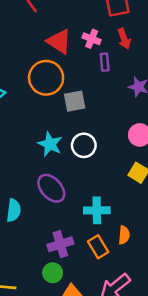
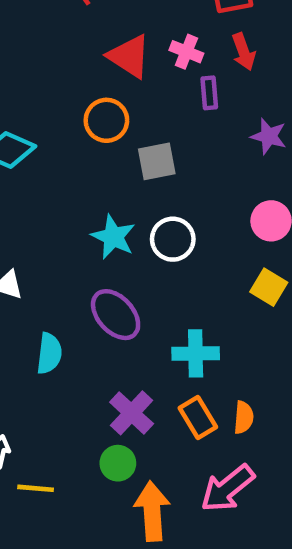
orange circle: (46, 78) -> (106, 120), size x0.7
orange semicircle: (124, 235) -> (244, 417), moved
purple cross: (60, 244) -> (132, 413), turned -30

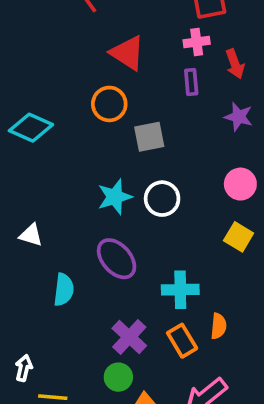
pink cross: (186, 52) -> (197, 42), moved, turned -30
red arrow: (244, 52) -> (235, 64), moved
cyan star: (113, 237) -> (115, 197), turned 30
orange semicircle: (244, 417) -> (219, 326), moved

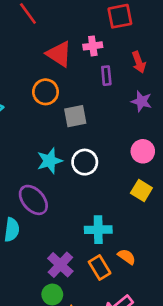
pink cross: (197, 42) -> (93, 46), moved
purple ellipse: (117, 259) -> (33, 200), moved
orange semicircle: (219, 326) -> (127, 257), turned -60

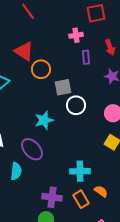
red triangle: (59, 54) -> (24, 51), moved
white circle: (85, 162) -> (76, 105), moved
purple cross: (60, 265) -> (52, 197), turned -36

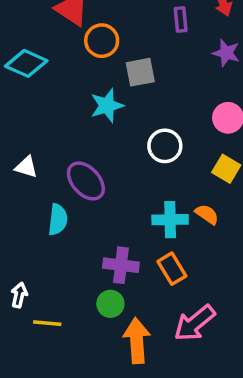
white circle: (76, 105) -> (165, 146), moved
cyan star: (44, 120) -> (107, 106), moved
orange semicircle: (101, 191) -> (207, 214), moved

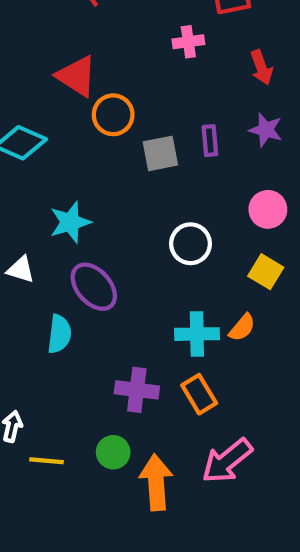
purple rectangle: (181, 20) -> (210, 141), moved
cyan star: (107, 106) -> (70, 222), moved
orange semicircle: (207, 214) -> (242, 328), turned 95
green circle: (110, 304) -> (113, 452), moved

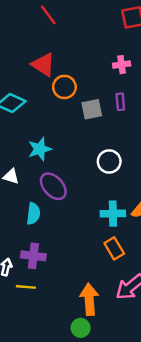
pink cross: (188, 42) -> (122, 65), moved
purple cross: (137, 390) -> (33, 256), moved
green circle: (113, 452) -> (81, 328), moved

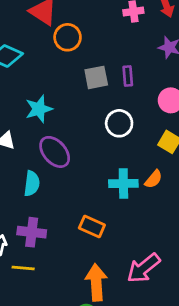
purple rectangle: (120, 102) -> (128, 76), moved
gray square: (92, 109) -> (96, 77), moved
orange rectangle: (114, 248) -> (92, 226), moved, turned -35

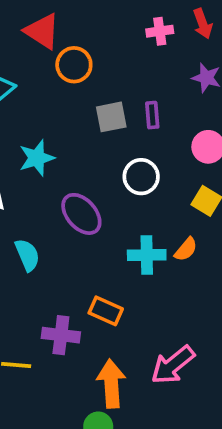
purple ellipse: (55, 152) -> (81, 214), moved
cyan semicircle: (32, 183) -> (27, 255), turned -30
purple cross: (32, 232) -> (61, 335), moved

